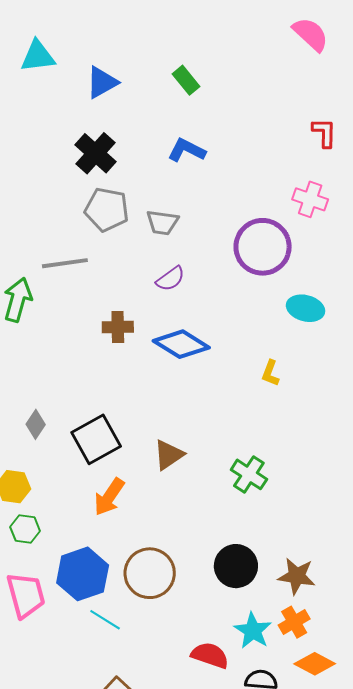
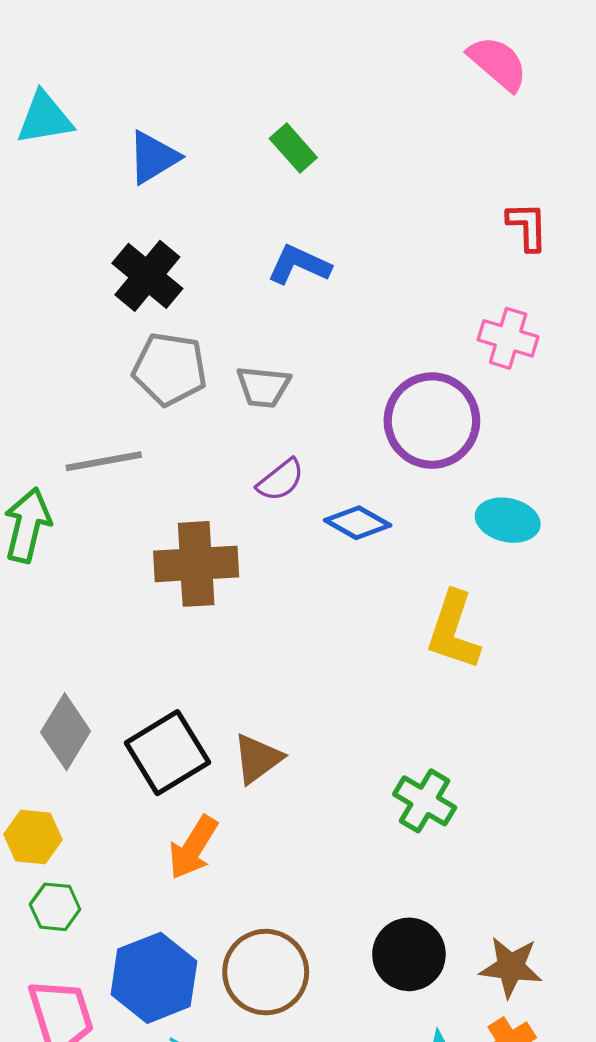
brown cross: (118, 327) -> (196, 564), size x1.6
blue diamond: (181, 344) -> (358, 523), moved, size x0.7
yellow L-shape: (270, 373) -> (453, 631), size x1.8
gray diamond: (36, 424) -> (66, 732), size x1.5
brown triangle: (169, 455) -> (258, 759), moved

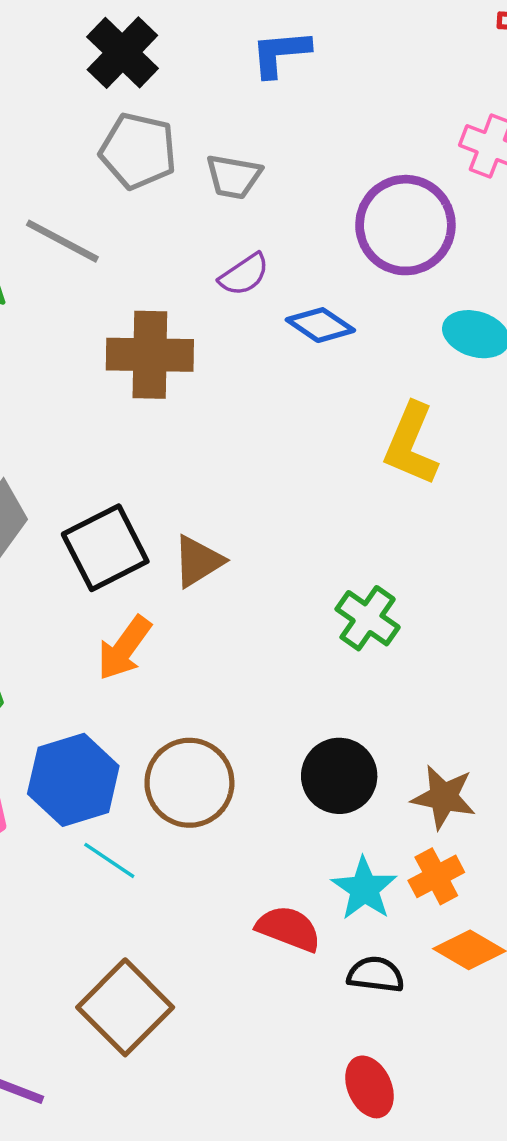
blue L-shape: (299, 265) -> (280, 53), turned -34
gray line: (104, 461) -> (62, 241), turned 34

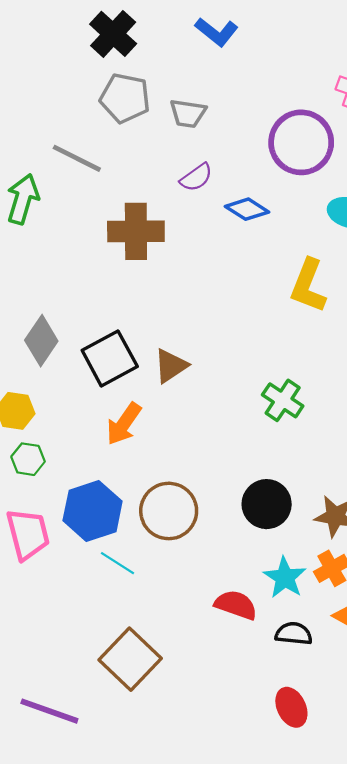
blue L-shape: (280, 53) -> (217, 32), turned -135

